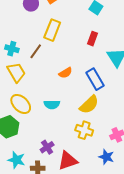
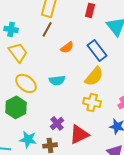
brown line: (36, 51) -> (47, 29), moved

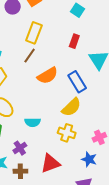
orange semicircle: (67, 47) -> (48, 76), size x1.5
cyan semicircle: (57, 80) -> (33, 122), moved
purple cross: (57, 123) -> (20, 148), moved

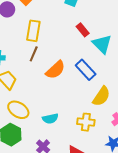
red rectangle: (74, 41) -> (83, 30), moved, turned -48
yellow semicircle: (71, 107) -> (101, 96), moved

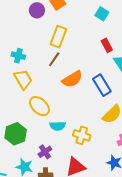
yellow ellipse: (18, 110) -> (39, 106), moved
yellow cross: (86, 122) -> (82, 135), moved

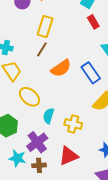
red rectangle: (107, 45) -> (93, 22), moved
cyan semicircle: (58, 126) -> (49, 116), turned 112
purple cross: (45, 152) -> (37, 142), size x1.5

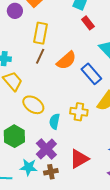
orange semicircle: (61, 68) -> (66, 60), moved
yellow cross: (73, 124) -> (79, 112), moved

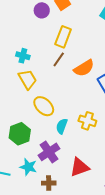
brown cross: (51, 172) -> (49, 183), moved

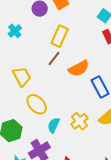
cyan cross: (23, 56) -> (15, 31), moved, turned 32
yellow cross: (87, 121) -> (80, 121), turned 30

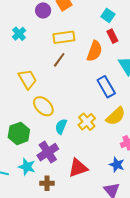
yellow rectangle: (60, 36) -> (64, 37), turned 60
orange semicircle: (79, 68) -> (94, 51), moved, turned -40

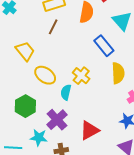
yellow semicircle: (116, 116) -> (118, 73), turned -40
yellow cross: (87, 122) -> (81, 76), moved

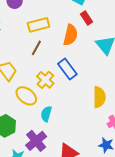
blue rectangle: (104, 46) -> (67, 69), moved
yellow cross: (81, 76) -> (45, 80), moved

